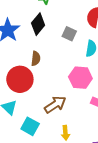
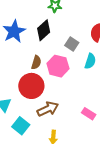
pink hexagon: (80, 78) -> (58, 66), moved
red circle: (20, 79) -> (31, 86), moved

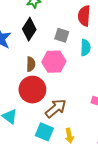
cyan square: (21, 126) -> (44, 132), moved

